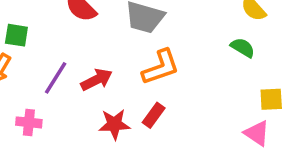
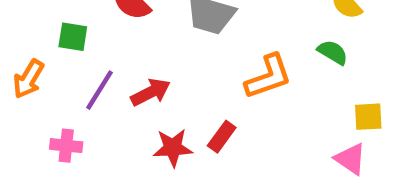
green square: (16, 35) -> (73, 37), moved
orange L-shape: (161, 67) -> (268, 77), moved

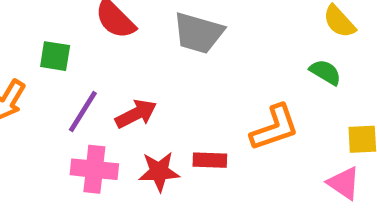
orange L-shape: (268, 77) -> (275, 128), moved
red rectangle: (222, 137) -> (210, 160), turned 56
pink cross: (66, 146) -> (94, 169), moved, size x1.4

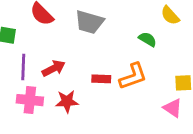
green semicircle: (325, 72) -> (148, 39), moved
purple line: (83, 112) -> (23, 67), turned -30
red rectangle: (210, 160) -> (101, 79), moved

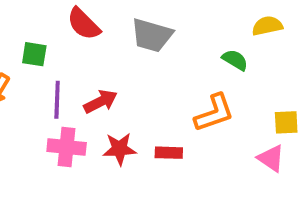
yellow semicircle: (170, 15) -> (267, 26), turned 120
red rectangle: (101, 79) -> (169, 153), moved

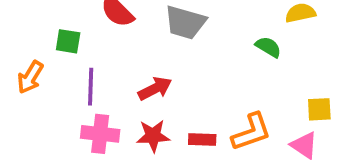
red arrow: (101, 102) -> (155, 89), moved
orange L-shape: (214, 113) -> (251, 132), moved

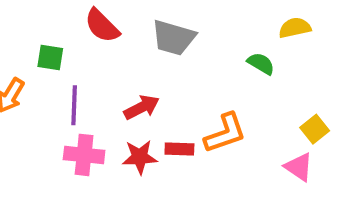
yellow square: (319, 109) -> (315, 129), turned -36
orange L-shape: (251, 132) -> (225, 133), moved
red rectangle: (202, 140) -> (179, 149), moved

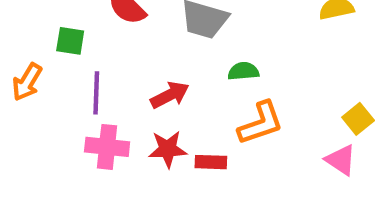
green semicircle: (261, 64) -> (243, 71), moved, turned -36
red rectangle: (179, 149) -> (211, 162), moved

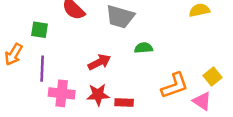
purple line: (96, 93) -> (42, 69), moved
orange L-shape: (261, 123) -> (175, 86), moved

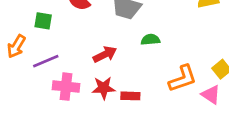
purple line: (42, 69) -> (46, 61), turned 65

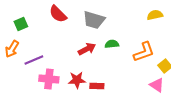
green square: (43, 21) -> (21, 24), moved, turned -32
red arrow: (105, 54) -> (87, 49), moved
orange L-shape: (183, 79) -> (144, 52), moved

